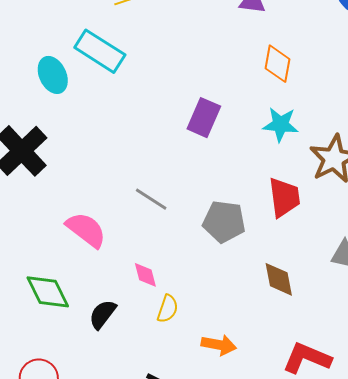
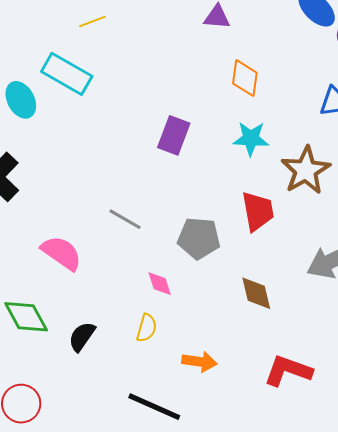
pink diamond: (145, 275) -> (160, 284), moved

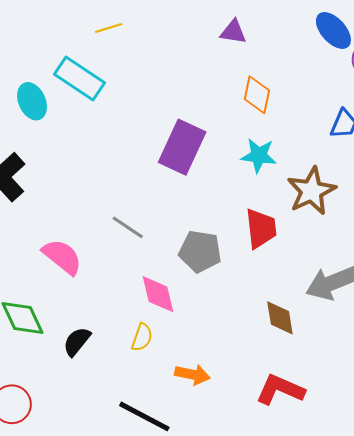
purple rectangle: (174, 135) -> (182, 147), size x1.4
pink diamond: (160, 284) -> (158, 294), size x1.5
brown diamond: (256, 293) -> (280, 318), moved

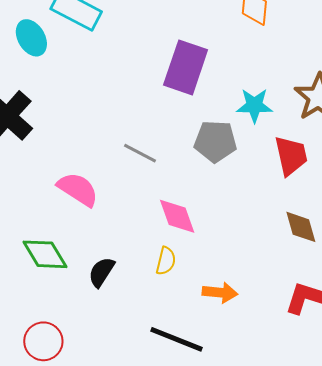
cyan star: (259, 156) -> (254, 105), moved
red trapezoid: (261, 228) -> (291, 156), moved
gray pentagon: (200, 251) -> (215, 141), moved

